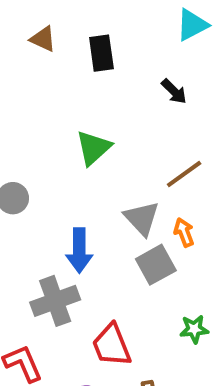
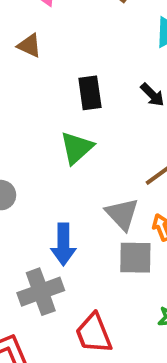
black rectangle: (101, 53) -> (90, 93), moved
gray square: (156, 265) -> (135, 258), turned 30

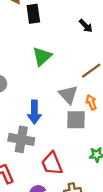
black rectangle: (90, 93) -> (33, 14), moved
gray cross: (41, 292) -> (21, 139), turned 30

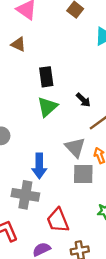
black rectangle: (33, 14) -> (46, 77), moved
black arrow: (86, 26) -> (83, 100), moved

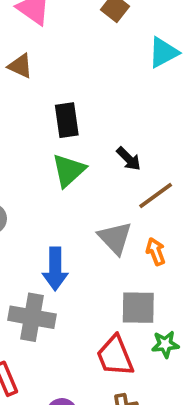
gray square: (83, 174) -> (138, 308), moved
red trapezoid: (58, 220) -> (115, 356), moved

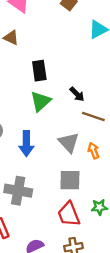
brown line: (156, 195) -> (93, 117), turned 55
blue arrow: (55, 269) -> (26, 144), moved
gray square: (138, 308) -> (70, 180), moved

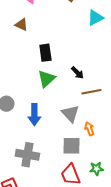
brown line: (93, 117) -> (91, 92), turned -30
orange arrow: (93, 151) -> (89, 129), moved

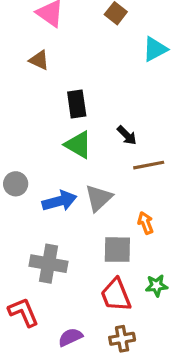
green triangle: (46, 79) -> (78, 145), turned -48
gray triangle: (70, 114) -> (99, 198), moved, turned 30
blue arrow: (34, 115) -> (59, 201), turned -105

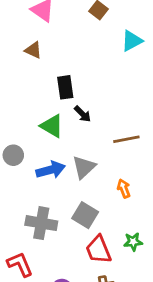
black arrow: (127, 135) -> (83, 114), moved
green triangle: (78, 145) -> (52, 126), moved
gray square: (117, 250) -> (85, 215), moved, turned 30

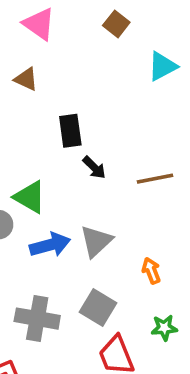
green triangle: (52, 126) -> (30, 197), moved
brown line: (126, 139) -> (155, 179), moved
green star: (133, 242) -> (164, 328), moved

